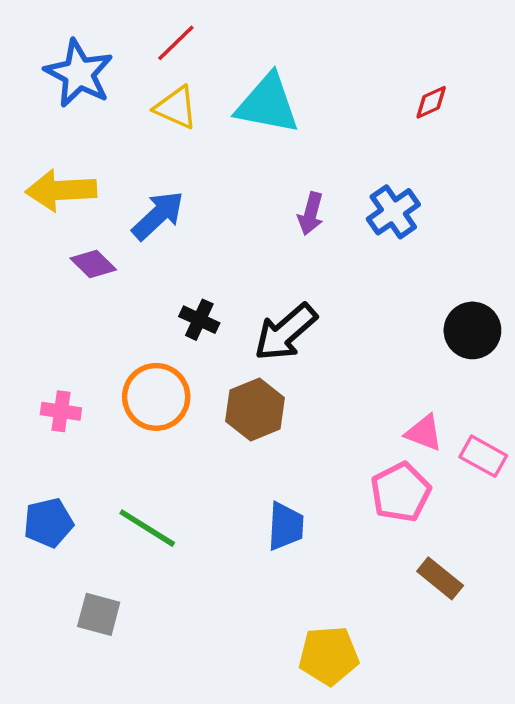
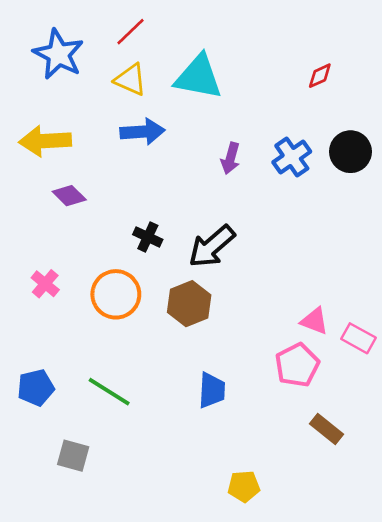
blue arrow: (158, 215) -> (142, 132), moved, turned 39
black circle: (472, 330) -> (350, 152), moved
pink cross: (61, 411) -> (45, 284), moved, turned 32
yellow pentagon: (329, 656) -> (244, 486), size x0.7

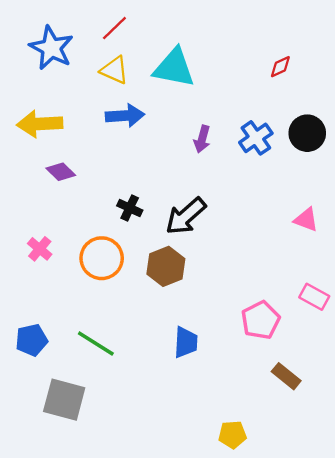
pink triangle: (314, 321) -> (306, 220), moved
gray square: (73, 456) -> (64, 400), size x1.5
yellow pentagon: (244, 486) -> (232, 435), moved

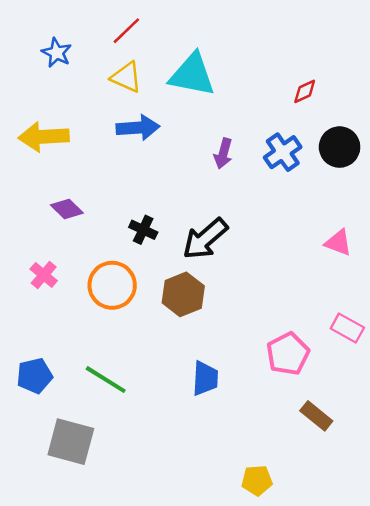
blue star: (51, 48) -> (57, 53), size x0.6
red diamond: (280, 67) -> (305, 91), moved
purple diamond: (61, 172) -> (67, 209), moved

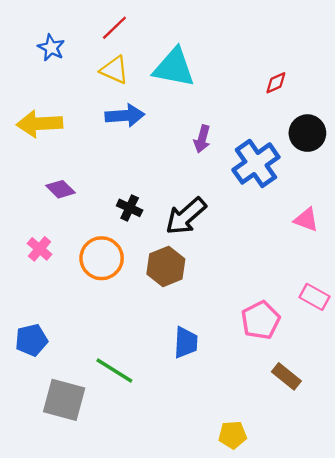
blue cross: (283, 152) -> (256, 163), moved, size x1.4
green line: (106, 380) -> (114, 371), moved

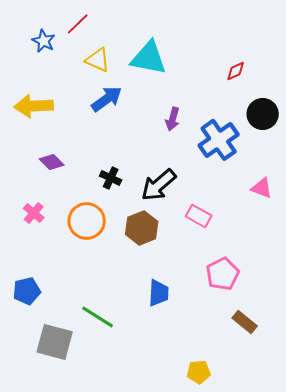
red line: (114, 28) -> (78, 24), moved
blue arrow: (125, 116) -> (107, 99), turned -32
pink rectangle: (314, 297) -> (199, 216), moved

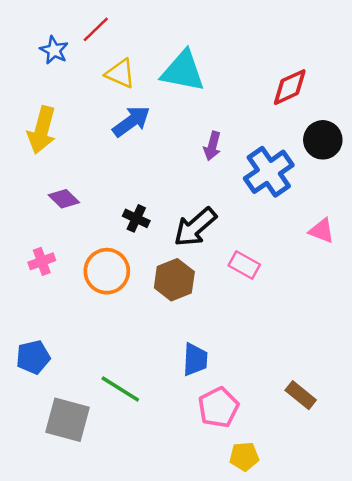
red diamond: (236, 71) -> (290, 87), size x1.6
yellow arrow: (34, 106) -> (42, 130), turned -72
pink cross: (34, 213) -> (42, 261), turned 30
pink pentagon: (223, 274) -> (218, 407), moved

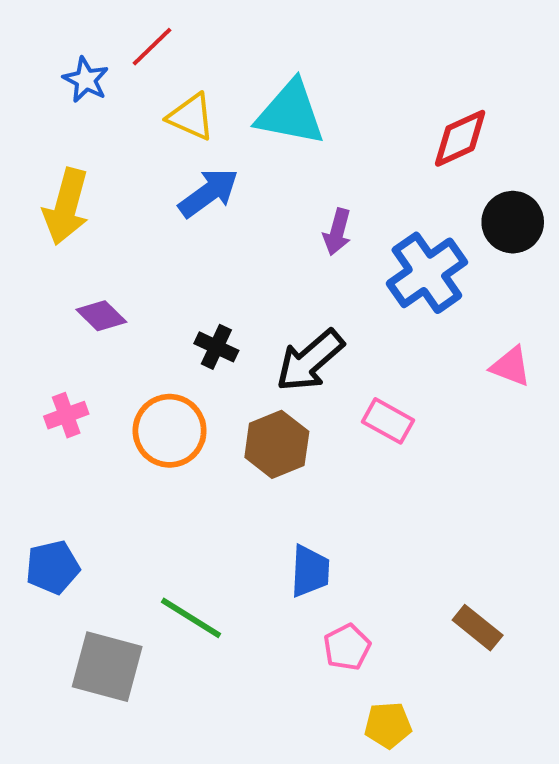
pink pentagon: (218, 407) -> (347, 647), size x0.7

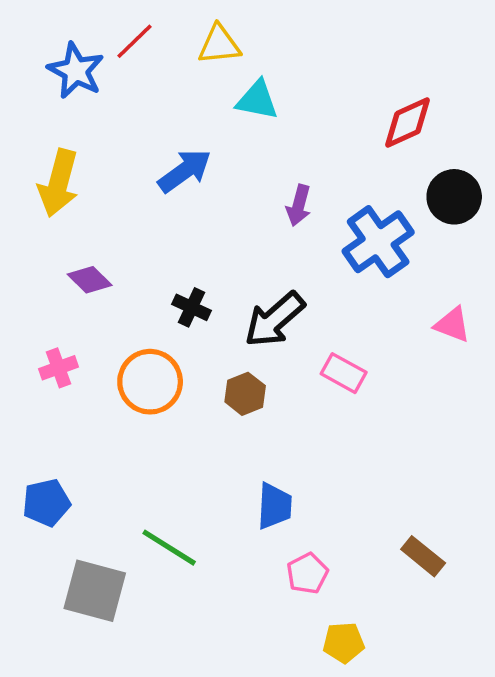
blue star: (86, 80) -> (76, 71), size x1.4
cyan triangle: (290, 113) -> (257, 100), size x0.7
yellow triangle: (191, 117) -> (219, 45), moved, turned -30
brown hexagon: (277, 444) -> (245, 394), size x0.7

